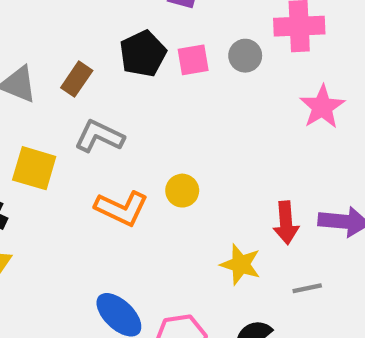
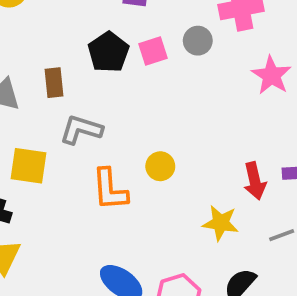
brown rectangle: (77, 79) -> (54, 83), turned -32
orange L-shape: (122, 208) -> (110, 189), turned 69

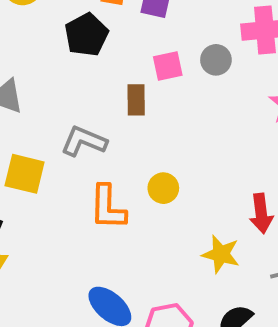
black pentagon: (108, 52) -> (86, 35), moved
brown rectangle: (54, 83) -> (136, 100), moved

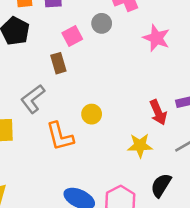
gray L-shape: (84, 141) -> (33, 99), turned -44

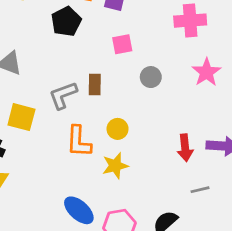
gray circle: (102, 23) -> (151, 77), moved
brown rectangle: (58, 63) -> (95, 84), moved
yellow star: (140, 145) -> (115, 166), moved, turned -30

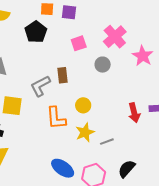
pink cross: (190, 21) -> (115, 37), moved, turned -30
gray line: (200, 190) -> (107, 142), moved

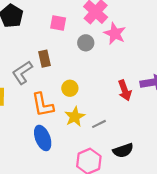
pink square: (79, 43) -> (58, 23), turned 35
pink star: (143, 56) -> (115, 34), moved
blue ellipse: (63, 168) -> (43, 138), moved, turned 40
black semicircle: (127, 169) -> (123, 150), turned -144

